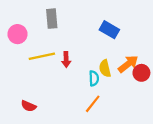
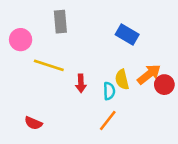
yellow line: (42, 56) -> (49, 65), turned 30
red arrow: (66, 60) -> (81, 83), moved

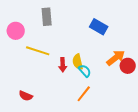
yellow semicircle: (122, 79) -> (78, 62), moved
cyan semicircle: (109, 91) -> (85, 71), turned -40

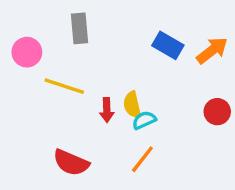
orange arrow: (116, 58) -> (212, 50), moved
cyan semicircle: (85, 71) -> (144, 120), turned -72
red semicircle: (26, 96) -> (71, 163), moved, size x1.5

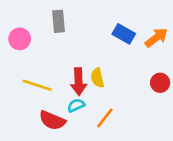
yellow line: (64, 86) -> (37, 85), moved
red arrow: (107, 110) -> (79, 82), size x1.5
cyan semicircle: (144, 120) -> (76, 105), moved

